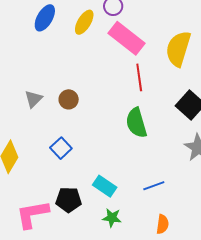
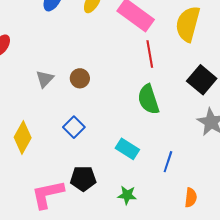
cyan rectangle: (105, 186) -> (127, 149), moved
blue line: (154, 186) -> (168, 162), turned -50
orange semicircle: (162, 224) -> (191, 198), moved

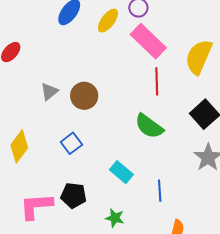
brown circle: (80, 78) -> (84, 96), size x1.4
green semicircle: (148, 99) -> (149, 126), turned -44
blue line: (168, 162) -> (160, 191), turned -30

